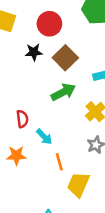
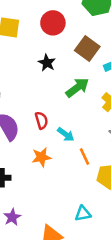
black star: (34, 52) -> (47, 63), moved, turned -30
brown square: (65, 58) -> (87, 48), moved

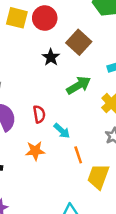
red circle: (53, 23) -> (45, 18), moved
brown square: (87, 48) -> (79, 42), moved

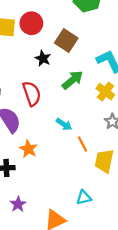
red semicircle: (39, 114) -> (32, 94), moved, size x1.5
orange star: (35, 151) -> (28, 149), moved, turned -30

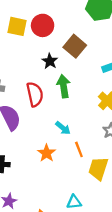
green arrow: (73, 80) -> (64, 86), moved, turned -65
orange star: (28, 149) -> (47, 153), moved

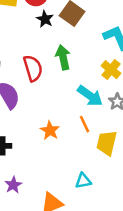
black star: (50, 61) -> (45, 19), moved
cyan arrow: (63, 128) -> (90, 96), moved, size x1.5

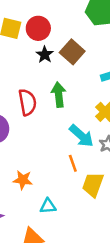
orange star: (50, 130) -> (23, 180), moved, turned -30
cyan triangle: (83, 181) -> (48, 206), moved

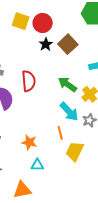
green arrow: (59, 95) -> (67, 84), moved, turned -54
orange star: (23, 180) -> (29, 142), moved

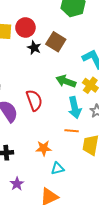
red semicircle: (29, 81) -> (34, 100), moved
cyan arrow: (69, 112) -> (75, 108), turned 45
orange line: (60, 133) -> (72, 131), turned -56

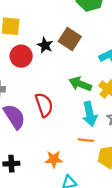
red circle: (25, 28) -> (21, 56), moved

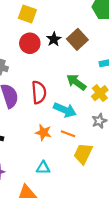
cyan arrow: (90, 114) -> (65, 110), moved, turned -70
orange star: (54, 159) -> (43, 132), moved

